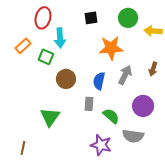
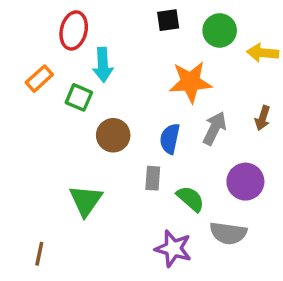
black square: (91, 18) -> (168, 20), moved

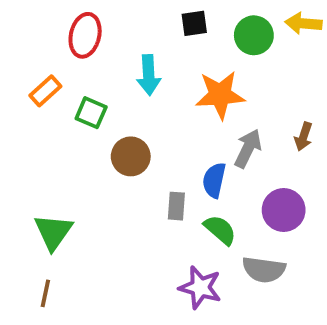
yellow arrow: (263, 53) -> (303, 23), moved
cyan arrow: (103, 65) -> (149, 75), moved
blue semicircle: (170, 139) -> (214, 180), moved
green triangle: (86, 200) -> (53, 232), moved

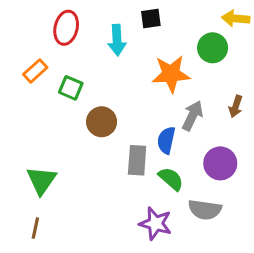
green circle: (254, 35) -> (213, 48), moved
cyan arrow: (149, 75) -> (117, 40), moved
gray rectangle: (176, 206) -> (137, 160), size x1.4

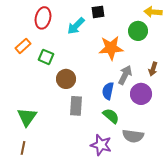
cyan arrow: (117, 40) -> (76, 26), turned 48
gray rectangle: (137, 160) -> (76, 106), moved
purple circle: (220, 163) -> (141, 94), moved

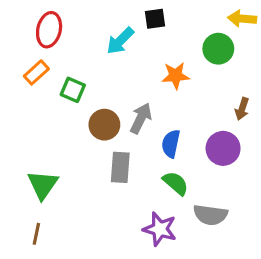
red ellipse: (43, 18) -> (49, 30), moved
orange star: (111, 48) -> (176, 76), size x0.7
gray arrow: (125, 75) -> (141, 118), moved

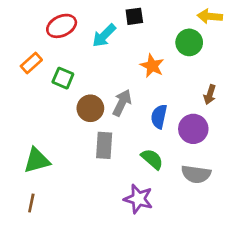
red ellipse: (49, 30) -> (62, 26), moved, turned 52
orange star: (176, 76) -> (152, 66), turned 30
blue semicircle: (171, 144) -> (159, 117), moved
green triangle: (43, 185) -> (37, 160), turned 40
gray semicircle: (210, 215) -> (196, 174), moved

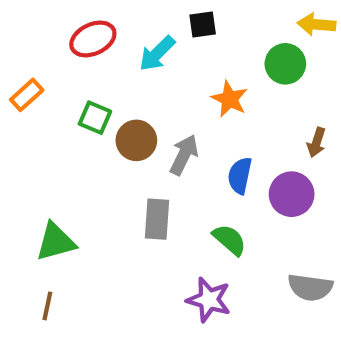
orange rectangle: (31, 63) -> (27, 95), moved
brown circle: (90, 108) -> (136, 140), moved
gray semicircle: (196, 174) -> (310, 287), moved

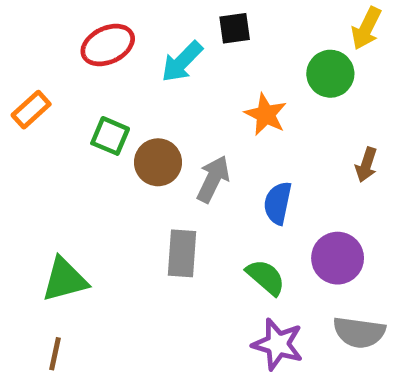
yellow arrow: (316, 25) -> (366, 28), turned -69
purple circle: (292, 194) -> (338, 258), moved
purple star: (209, 300) -> (278, 344), moved

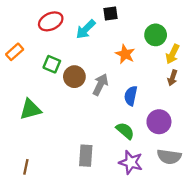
yellow arrow: (366, 28) -> (173, 54), moved
gray rectangle: (182, 253) -> (86, 156), moved
green triangle: (65, 280) -> (30, 109), moved

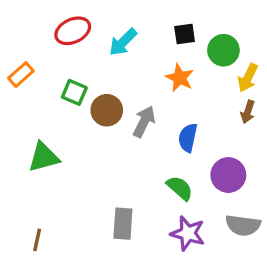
black square: (110, 13) -> (185, 34), moved

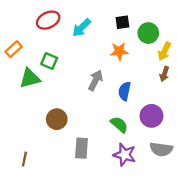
orange star: (180, 78) -> (119, 51), turned -30
brown circle: (107, 110) -> (57, 119), moved
green triangle: (44, 157) -> (30, 78), moved

